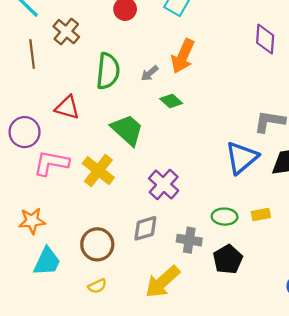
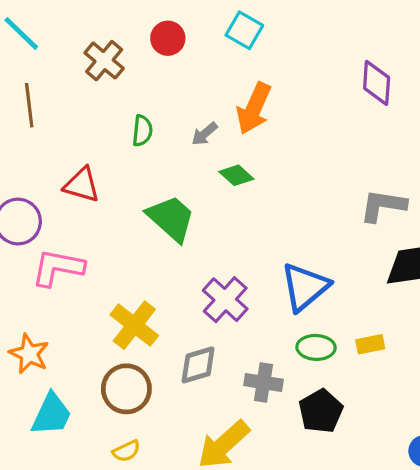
brown cross: (66, 32) -> (104, 61), moved
green semicircle: (108, 71) -> (142, 131), size x0.6
blue triangle: (242, 158) -> (305, 287), moved
yellow cross: (98, 171) -> (134, 325), moved
orange star: (32, 221) -> (29, 354), turned 30

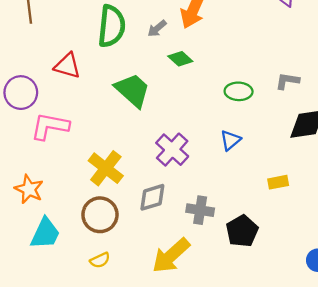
green semicircle: (142, 131) -> (112, 26), size x1.8
gray L-shape: (383, 206) -> (287, 81), size x0.7
blue triangle: (305, 287) -> (230, 140), size x0.6
green ellipse: (316, 347) -> (239, 91), moved

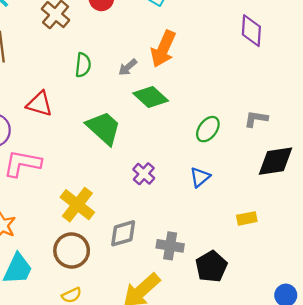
green semicircle: (112, 26) -> (83, 65), size x0.6
green diamond: (180, 59) -> (151, 97), size x1.4
green ellipse: (239, 91) -> (208, 129), turned -55
purple cross: (172, 150) -> (144, 174), moved, size x0.7

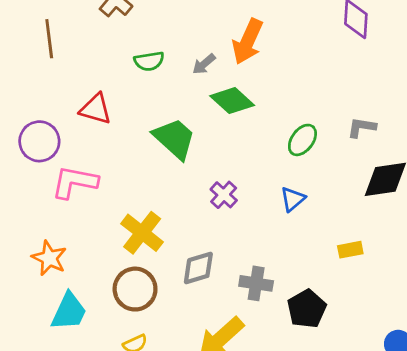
green semicircle: (83, 65) -> (149, 61), turned 75

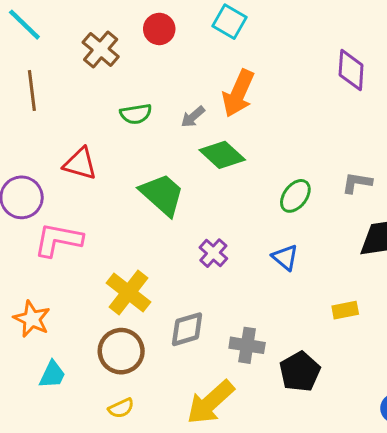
blue triangle: (293, 199) -> (285, 257), turned -40
cyan trapezoid: (69, 312) -> (52, 375), size x0.7

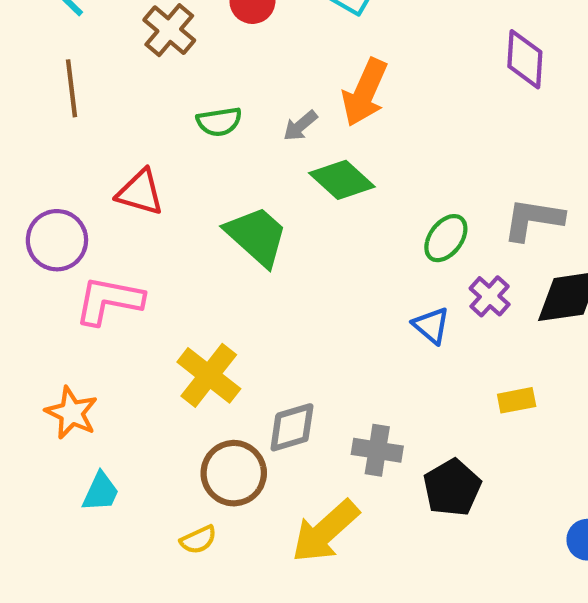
gray L-shape: (357, 183) -> (533, 219), size x1.4
purple cross: (213, 253) -> (490, 296), moved
brown circle: (121, 351) -> (234, 473), moved

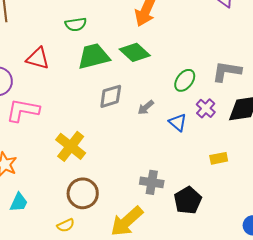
gray arrow: (300, 126) -> (146, 107), moved
green trapezoid: (257, 236) -> (94, 56), moved, turned -56
gray diamond: (292, 427) -> (111, 96), moved

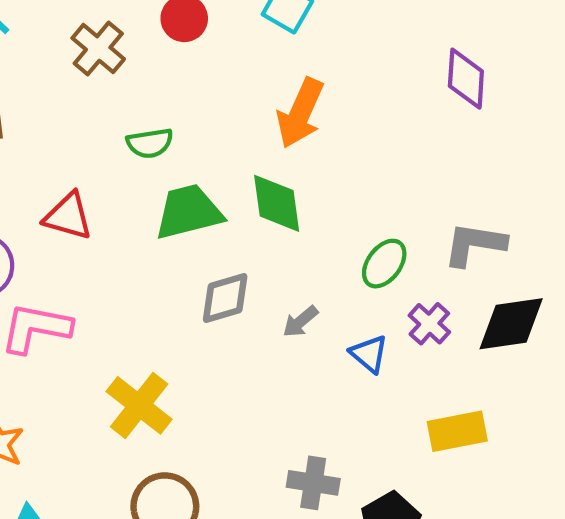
green diamond: (135, 52) -> (277, 203), turned 40
yellow rectangle: (219, 158) -> (457, 431), size x1.5

